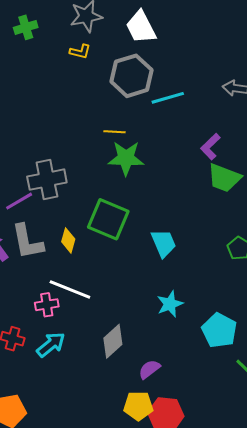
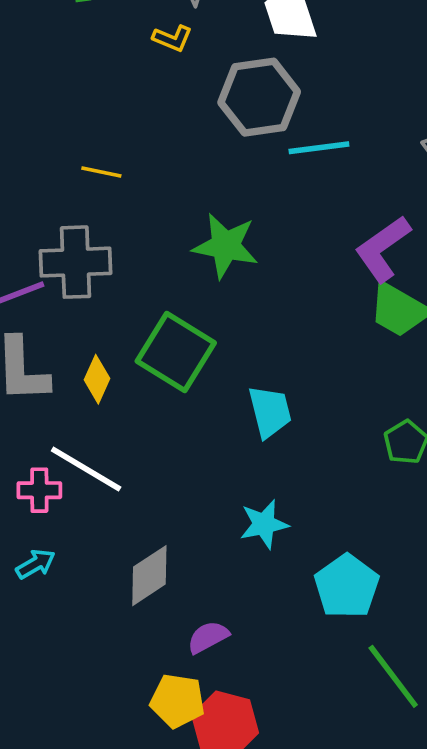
yellow line: (114, 132) -> (101, 172), moved
purple L-shape: (210, 147) -> (383, 249), size x1.4
cyan arrow: (51, 345) -> (36, 564), size x0.7

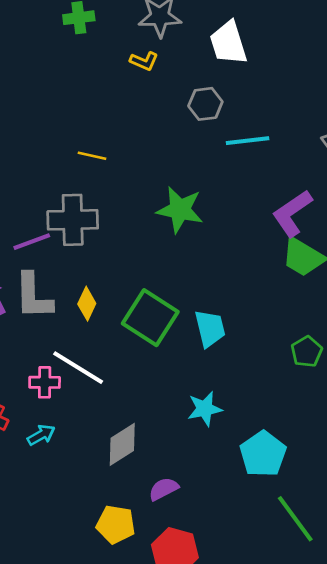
gray hexagon: (259, 97) -> (205, 104), size x0.6
green square: (176, 352) -> (150, 318), moved
yellow pentagon: (177, 701) -> (116, 524), moved

